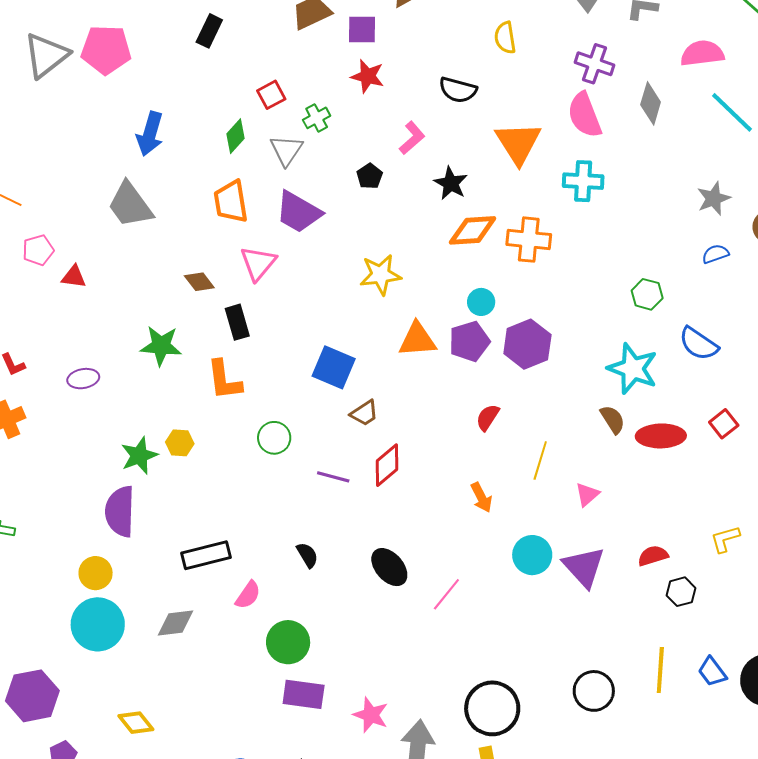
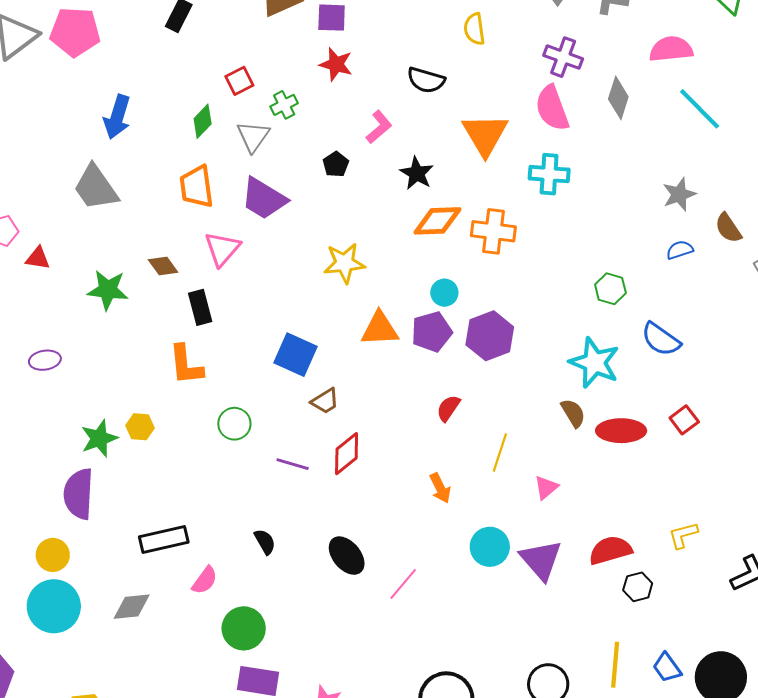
green star: (161, 346) -> (108, 290), moved
red semicircle: (653, 556) -> (610, 550), size x1.4

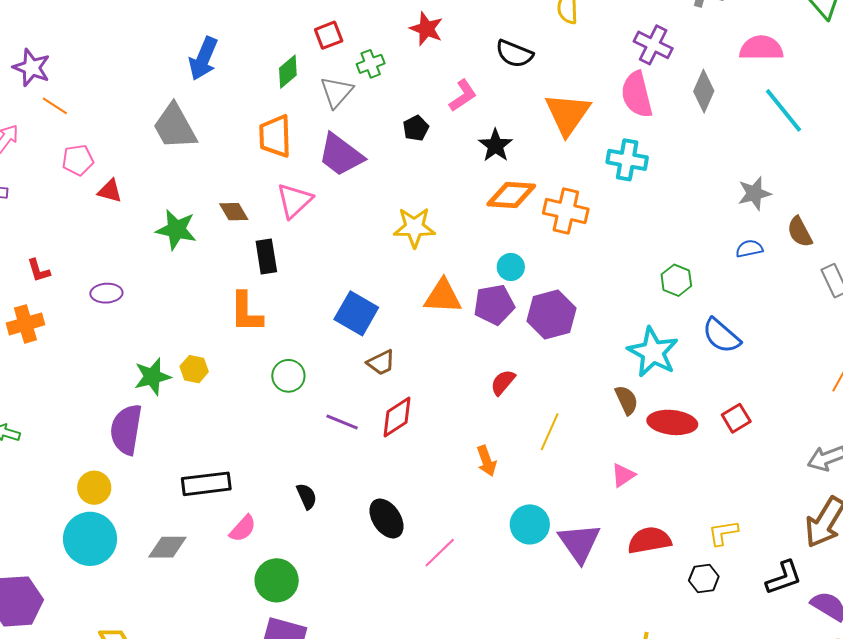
pink triangle: (546, 487) -> (623, 475), moved
black hexagon: (638, 587) -> (704, 578), moved

